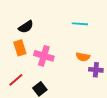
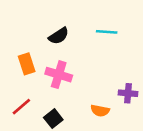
black semicircle: (26, 27) -> (59, 36), moved
orange semicircle: (83, 57) -> (100, 111), moved

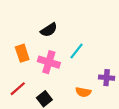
cyan line: (107, 32) -> (77, 51), moved, turned -56

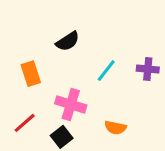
pink cross: (49, 62) -> (71, 104), moved
purple cross: (107, 78) -> (148, 69), moved

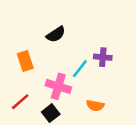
purple cross: (148, 69) -> (103, 57), moved
cyan line: (106, 71) -> (80, 69), moved

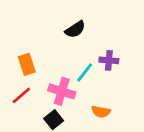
black semicircle: (56, 34) -> (75, 29), moved
red line: (20, 102) -> (21, 95), moved

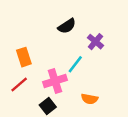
purple cross: (109, 60) -> (95, 42), moved, turned 35
pink cross: (62, 91) -> (55, 81), turned -35

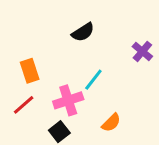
purple cross: (95, 42) -> (142, 51), moved
orange semicircle: (90, 99) -> (111, 123), turned -56

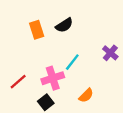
purple cross: (142, 51) -> (110, 53), moved
orange rectangle: (30, 71) -> (37, 30), moved

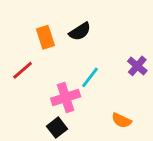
red line: (18, 82) -> (23, 70), moved
orange semicircle: (86, 95) -> (122, 120), moved, turned 70

